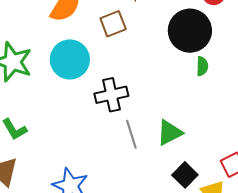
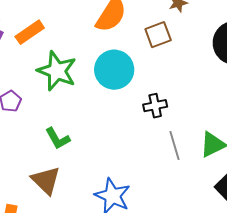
black cross: (111, 95) -> (155, 106), size x0.7

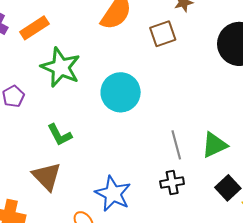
cyan circle: (114, 70) -> (121, 92), moved
black cross: (155, 106) -> (172, 183), moved

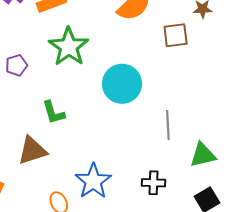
gray line: (176, 145) -> (168, 125), moved
brown triangle: (47, 176) -> (32, 150), turned 44

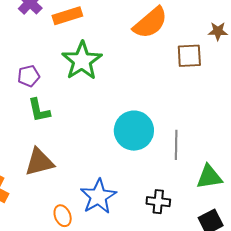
cyan circle: (122, 84) -> (134, 131), moved
green L-shape: (53, 113) -> (39, 110), moved

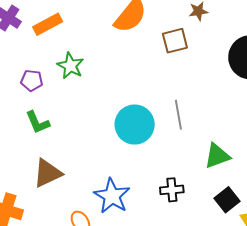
green star: (82, 61) -> (70, 66), size x0.7
purple pentagon: (29, 76) -> (32, 80), moved, turned 30
gray line: (176, 145) -> (178, 115), moved

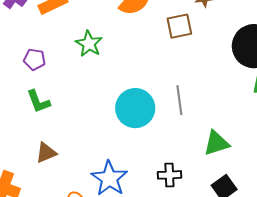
green star: (70, 66) -> (89, 44), moved
brown triangle: (47, 173) -> (46, 153), size x0.7

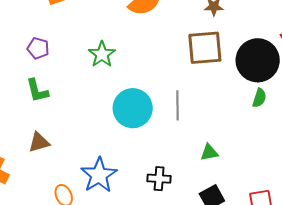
brown square: (179, 26) -> (205, 48), moved, size x1.4
green star: (89, 44) -> (102, 54), moved
green triangle: (216, 143) -> (209, 152), size x0.7

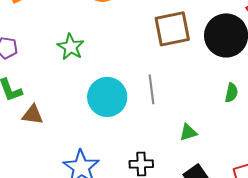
green semicircle: (259, 98) -> (231, 93), moved
brown triangle: (39, 142) -> (33, 115), moved, turned 30

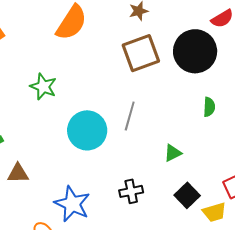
gray line: (151, 89) -> (130, 116), turned 32
brown triangle: (33, 115) -> (18, 173), moved

